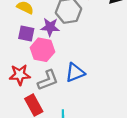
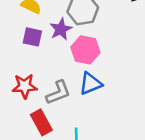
purple star: (50, 27) -> (61, 29), turned -30
pink hexagon: (42, 50) -> (85, 50), moved

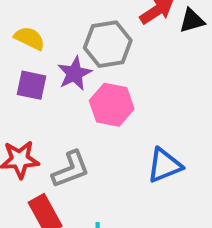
blue triangle: (91, 84) -> (164, 165), moved

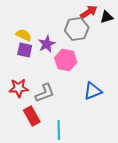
yellow semicircle: (30, 38) -> (24, 35), moved
gray hexagon: (108, 44) -> (77, 29), moved

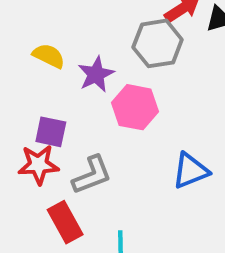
purple square: (25, 50) -> (51, 132), moved

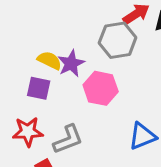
yellow semicircle: (49, 56) -> (49, 60), moved
purple square: (51, 132) -> (39, 88), moved

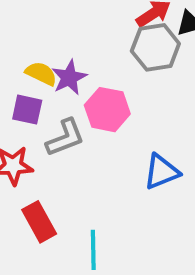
gray hexagon: (118, 40) -> (155, 47), moved
gray L-shape: (68, 139) -> (65, 138), moved

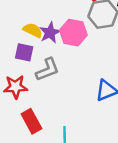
pink hexagon: (107, 110) -> (73, 33), moved

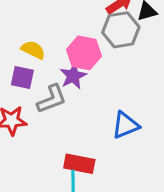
purple star: (50, 33) -> (73, 76), moved
red rectangle: (31, 121) -> (79, 164), moved, turned -50

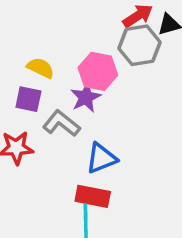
gray L-shape: (52, 99) -> (61, 123), turned -120
blue triangle: (125, 125) -> (101, 158), moved

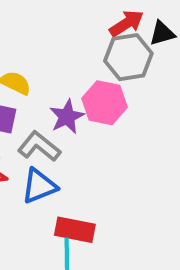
pink hexagon: (98, 71) -> (105, 103), moved
blue triangle: (101, 158) -> (39, 186), moved

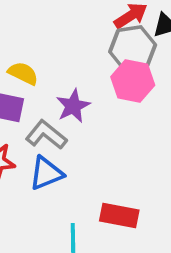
pink hexagon: (105, 103) -> (133, 81), moved
red rectangle: (75, 230) -> (119, 215), moved

